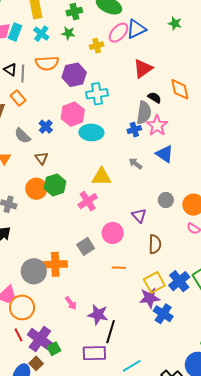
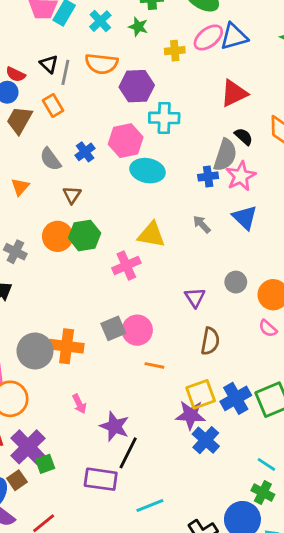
pink circle: (113, 233) -> (137, 330), moved

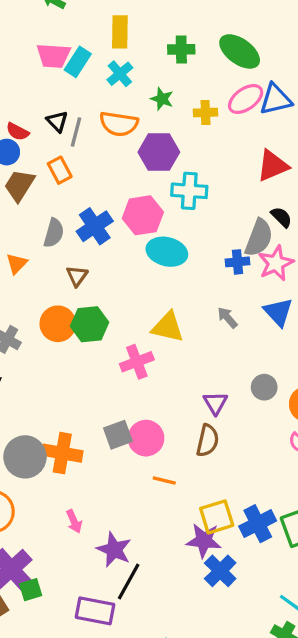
green star: (138, 27) -> (162, 99), moved
blue cross: (85, 152) -> (95, 226), size x1.5
gray semicircle: (50, 159) -> (54, 233), turned -130
brown semicircle: (210, 341) -> (208, 441), moved

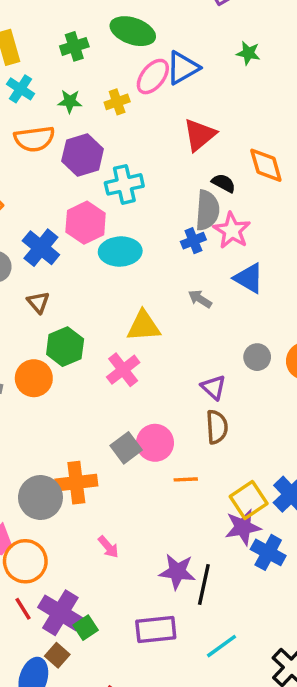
orange circle: (58, 324) -> (34, 378), moved
purple star: (114, 550) -> (177, 572), moved
black line: (129, 581) -> (204, 585), moved

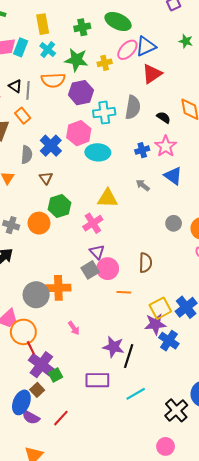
green star: (70, 101) -> (76, 60), size x1.6
red triangle: (200, 135) -> (152, 74), moved
gray semicircle: (207, 210) -> (133, 107), moved
purple triangle: (213, 387) -> (97, 252), moved
red line: (23, 609) -> (31, 348), moved

